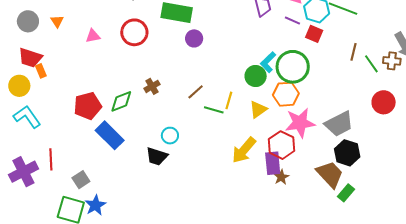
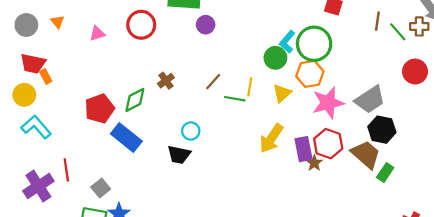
red hexagon: (282, 145) -> (328, 144), moved

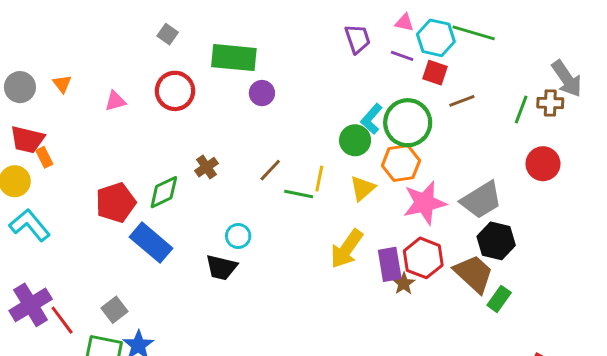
brown line: (377, 21) -> (462, 101), moved, turned 60
green line: (398, 32) -> (521, 110), turned 60
red line: (66, 170) -> (62, 320), moved, turned -30

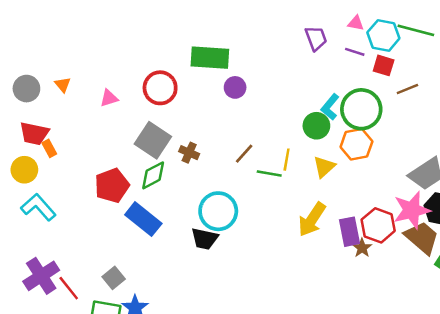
gray square: (168, 34) -> (153, 140), moved, size x2.0
brown cross: (206, 167) -> (189, 153), turned -30
pink star: (425, 203) -> (412, 210), moved
cyan circle: (238, 236) -> (218, 211), size x1.8

